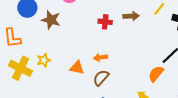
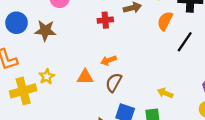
yellow cross: (20, 68) -> (23, 91), turned -30
orange semicircle: (156, 74) -> (165, 21), moved

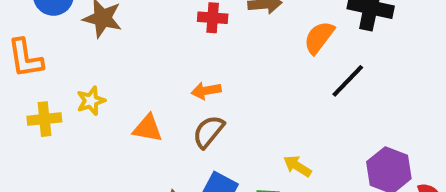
orange triangle: (85, 77) -> (148, 128), moved
yellow cross: (23, 91) -> (44, 119), size x0.7

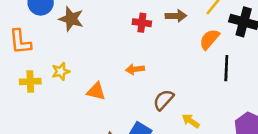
black line: (348, 81) -> (226, 68), turned -45
brown semicircle: (209, 132) -> (163, 100), moved

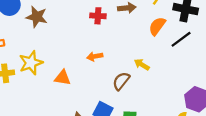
black line: (226, 68) -> (181, 39), moved, turned 55
yellow star: (61, 71) -> (31, 63), size x1.5
yellow arrow: (191, 121) -> (142, 65), moved

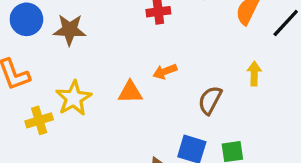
yellow arrow: (142, 65) -> (254, 74), moved, turned 70
orange triangle: (63, 78) -> (130, 92), moved

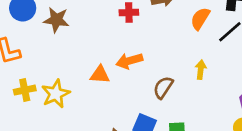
orange arrow: (165, 71) -> (129, 61), size x1.4
yellow star: (74, 98) -> (56, 94), moved

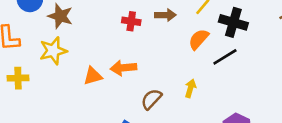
orange triangle: (100, 75) -> (93, 76), turned -30
yellow star: (56, 94) -> (53, 51), moved

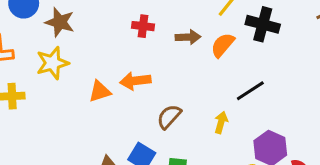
brown arrow: (165, 15) -> (188, 37), moved
black line: (225, 57) -> (250, 91), moved
yellow arrow: (190, 88) -> (221, 122), moved

